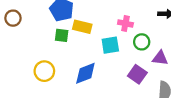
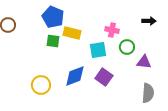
yellow circle: (44, 71) -> (41, 85), moved
purple square: (137, 74) -> (104, 77), moved

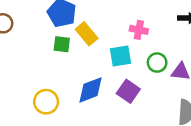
yellow rectangle: (72, 33) -> (87, 34), turned 36
green circle: (127, 47) -> (157, 63), moved

